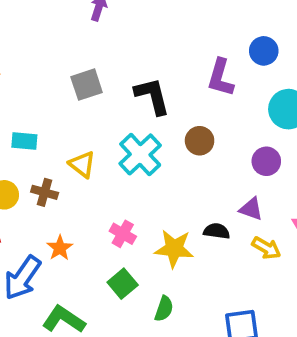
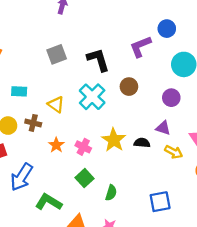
purple L-shape: (220, 78) -> (140, 46), turned 55
orange star: (60, 248) -> (56, 145), moved
yellow star: (174, 249) -> (114, 140), moved, turned 30

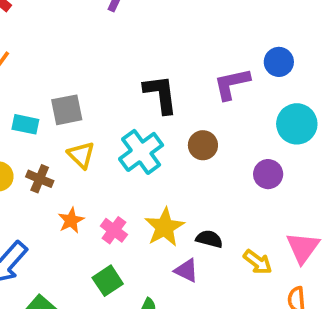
gray square: (57, 54) -> (67, 110), moved
purple triangle: (163, 128) -> (186, 270), moved

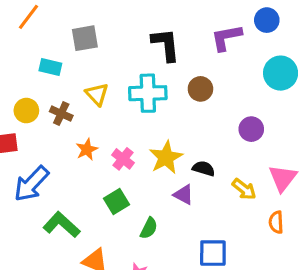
gray square: (67, 110) -> (85, 38), moved
cyan cross: (141, 152) -> (148, 93), turned 33
purple circle: (268, 174) -> (251, 129), moved

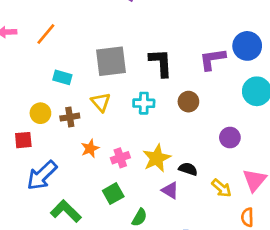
blue circle: (267, 20) -> (247, 46), size x1.4
gray square: (85, 38) -> (111, 61), moved, size x1.4
cyan cross: (148, 93) -> (144, 103), size x0.7
brown cross: (61, 114) -> (70, 117), turned -36
pink cross: (123, 159) -> (120, 158), turned 30

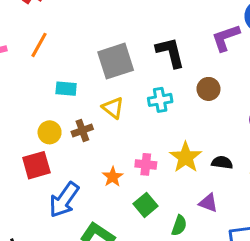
red square: (23, 140) -> (36, 165), size x1.4
orange star: (90, 148) -> (113, 177), moved
pink cross: (120, 158) -> (146, 164), turned 36
purple triangle: (170, 190) -> (208, 203), moved

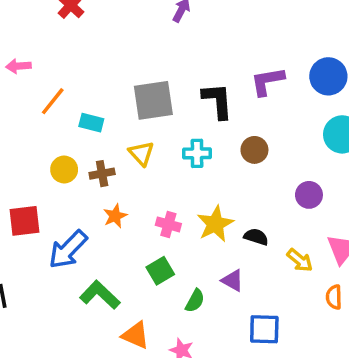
purple L-shape: (226, 38) -> (267, 81), moved
orange line: (39, 45) -> (53, 101), moved
red square: (36, 165) -> (25, 221), moved
orange star: (113, 177) -> (115, 216), moved

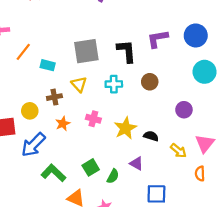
yellow circle: (64, 170) -> (30, 111), moved
pink cross: (168, 224) -> (93, 119), moved
green square: (160, 271) -> (91, 167), moved

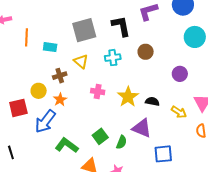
orange line: (23, 52) -> (27, 37), turned -30
orange star: (63, 124) -> (60, 100), moved
purple triangle: (136, 163) -> (142, 128), size x1.5

